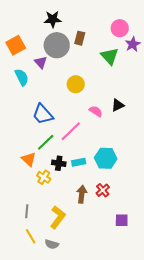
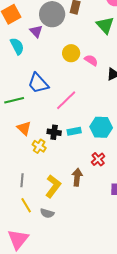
pink semicircle: (96, 111) -> (91, 60), moved
green line: (46, 142) -> (14, 100), moved, turned 30
brown arrow: (82, 194) -> (77, 177), moved

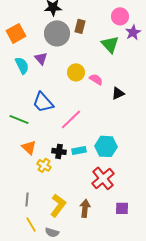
purple triangle: (36, 31) -> (41, 58), moved
green line: (14, 100) -> (19, 119), turned 36
red cross: (98, 159) -> (103, 178), size x1.6
brown arrow: (77, 177) -> (85, 208), moved

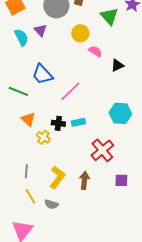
yellow circle: (76, 72) -> (80, 33), moved
cyan hexagon: (106, 146) -> (120, 113), moved

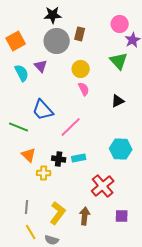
green triangle: (109, 16) -> (119, 61), moved
pink semicircle: (95, 51) -> (84, 89), moved, turned 32
yellow cross: (43, 137) -> (44, 173), turned -32

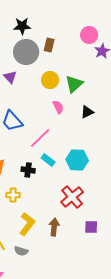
green triangle: (119, 61) -> (74, 84), moved, turned 30
pink semicircle: (84, 89) -> (58, 107), moved
cyan hexagon: (121, 149) -> (77, 160), moved
cyan rectangle: (79, 158) -> (48, 160), moved, turned 48
yellow cross: (44, 173) -> (13, 195), moved

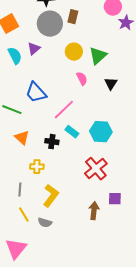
purple triangle: (10, 77) -> (34, 49), turned 32
black triangle: (87, 112) -> (111, 84), turned -32
brown arrow: (54, 227) -> (94, 211), moved

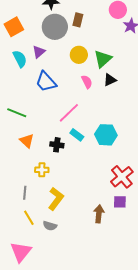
black triangle: (111, 84) -> (110, 80), moved, turned 32
blue trapezoid: (36, 93) -> (46, 82), moved
red cross: (96, 169) -> (122, 177), moved

